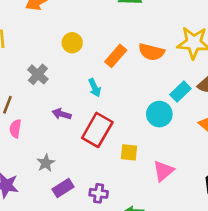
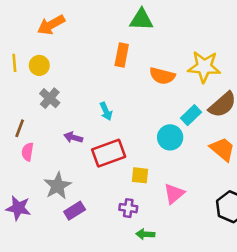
yellow circle: (72, 43) -> (39, 65), moved
orange rectangle: (116, 56) -> (122, 55), moved, turned -30
red rectangle: (97, 130) -> (109, 153), turned 40
gray star: (46, 163) -> (58, 186), size x1.5
purple cross: (99, 193) -> (128, 208), moved

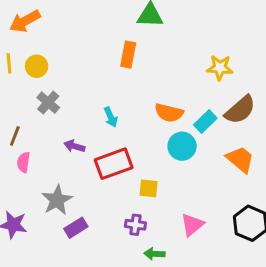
orange arrow: (51, 25) -> (25, 21), moved
yellow star: (204, 67) -> (220, 68), size x0.7
orange semicircle: (162, 76) -> (169, 113), moved
pink triangle: (174, 194) -> (192, 225), moved

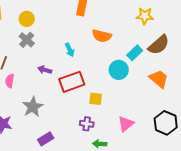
yellow circle: (37, 66) -> (27, 19), moved
orange semicircle: (169, 113) -> (102, 36), moved
purple rectangle: (76, 228) -> (46, 139), moved

